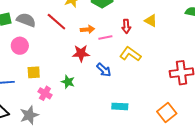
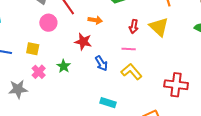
yellow triangle: (151, 21) -> (159, 27), size x1.5
pink line: (105, 38) -> (129, 49), moved
pink circle: (20, 46) -> (48, 23), moved
yellow L-shape: (130, 54) -> (132, 72), moved

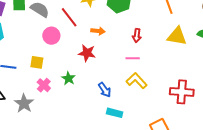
yellow triangle: (159, 27) -> (177, 36), moved, turned -30
blue arrow: (101, 63) -> (105, 90), moved
gray star: (18, 89) -> (24, 103), turned -30

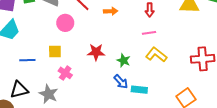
red star: (87, 53) -> (96, 52), moved
green star: (69, 78) -> (124, 60), moved
blue arrow: (105, 90) -> (121, 82), moved

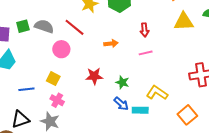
orange arrow: (111, 11) -> (111, 44), moved
yellow square: (55, 52) -> (53, 79), turned 32
yellow L-shape: (156, 55) -> (157, 93), moved
pink cross: (65, 73) -> (57, 100), moved

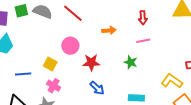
pink circle: (61, 49) -> (70, 46), moved
green star: (122, 82) -> (131, 62), moved
yellow L-shape: (157, 93) -> (172, 81), moved
blue arrow: (121, 104) -> (97, 88), moved

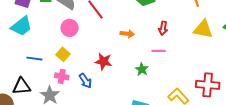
pink circle: (70, 46) -> (70, 28), moved
pink cross: (54, 86) -> (62, 76), turned -32
blue arrow: (97, 88) -> (85, 81), moved

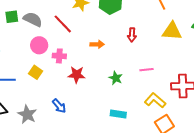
pink line: (159, 51) -> (147, 70), moved
pink cross: (62, 76) -> (59, 56), moved
blue arrow: (85, 81) -> (59, 106), moved

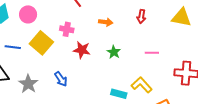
pink circle: (39, 45) -> (28, 14), moved
yellow square: (36, 72) -> (41, 43), size x1.6
green star: (116, 78) -> (114, 52), moved
yellow L-shape: (155, 100) -> (142, 85), moved

